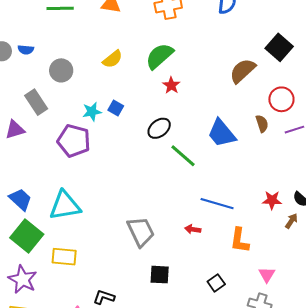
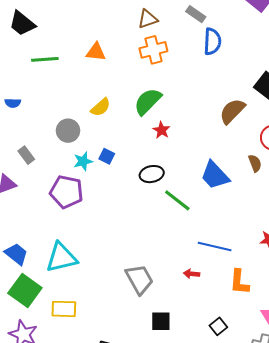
gray circle: (61, 70) -> (68, 131), moved
gray rectangle: (36, 102) -> (26, 155), size x0.7
black ellipse: (159, 128) -> (152, 174), turned 30

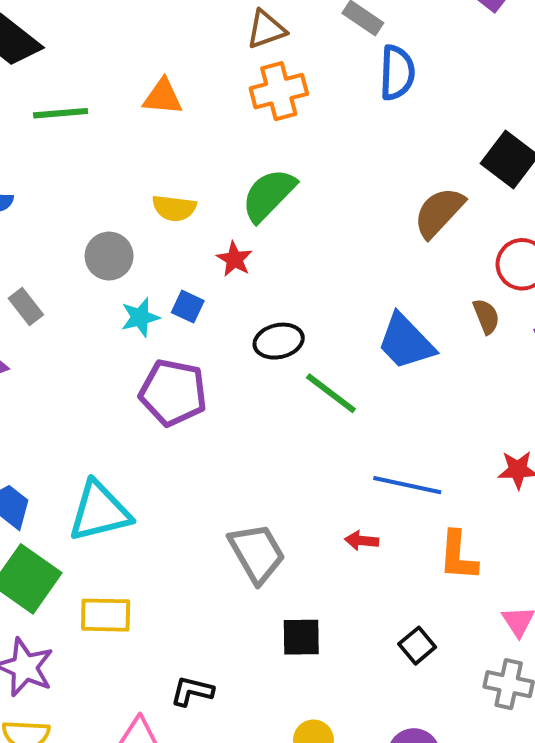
yellow semicircle: (101, 107) -> (174, 208), turned 50
red star: (161, 130) -> (234, 259), moved
purple pentagon: (66, 192) -> (173, 393), moved

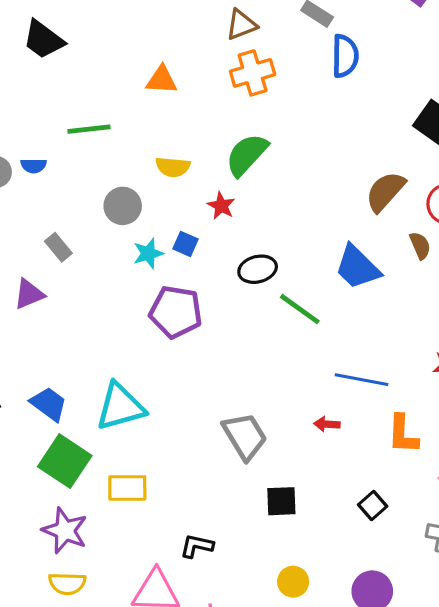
green line: (61, 113) -> (89, 129), moved
brown semicircle: (439, 212) -> (385, 192), moved

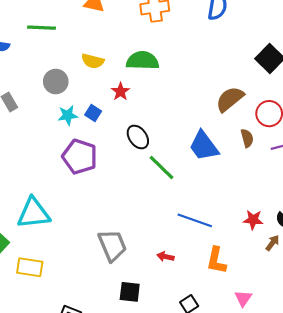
green semicircle: (247, 155) -> (143, 61), turned 40
black ellipse: (258, 269) -> (138, 137), turned 60
red arrow: (327, 424) -> (165, 257), moved

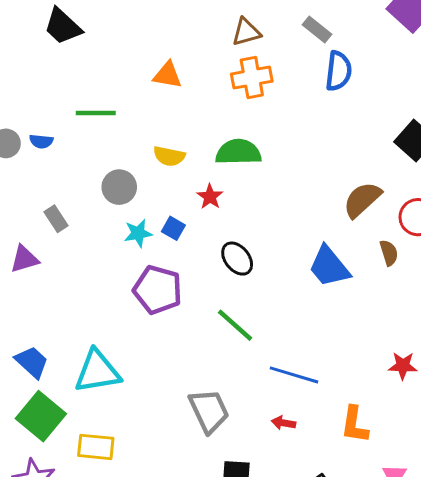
green line: (161, 168) -> (235, 325), moved
blue line: (195, 220) -> (294, 375), moved

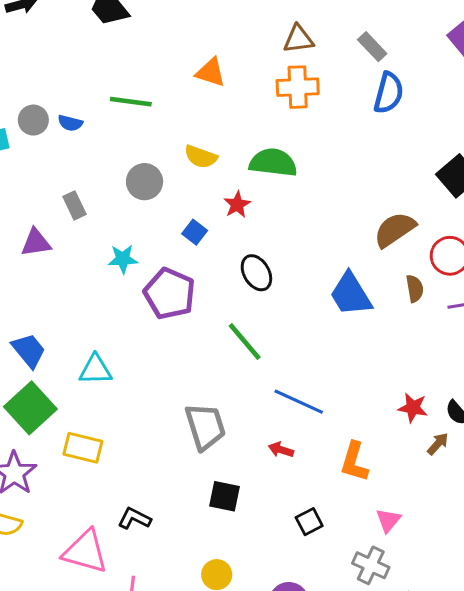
cyan star: (138, 233) -> (123, 259), moved
cyan triangle: (97, 372) -> (95, 370), size x0.7

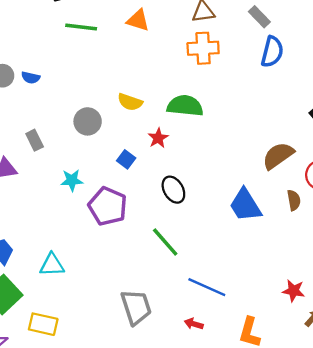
orange triangle: (211, 72) -> (138, 20), moved
green line: (131, 102) -> (81, 27), moved

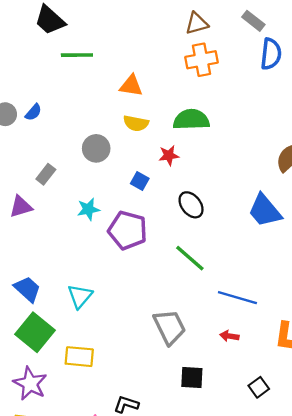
orange triangle: (138, 20) -> (131, 86), moved
blue semicircle: (31, 78) -> (33, 112), turned -54
red star: (158, 138) -> (169, 155), turned 30
gray rectangle: (35, 140) -> (46, 174), turned 72
cyan triangle: (52, 265) -> (80, 296), turned -40

